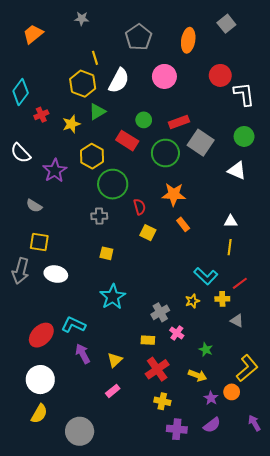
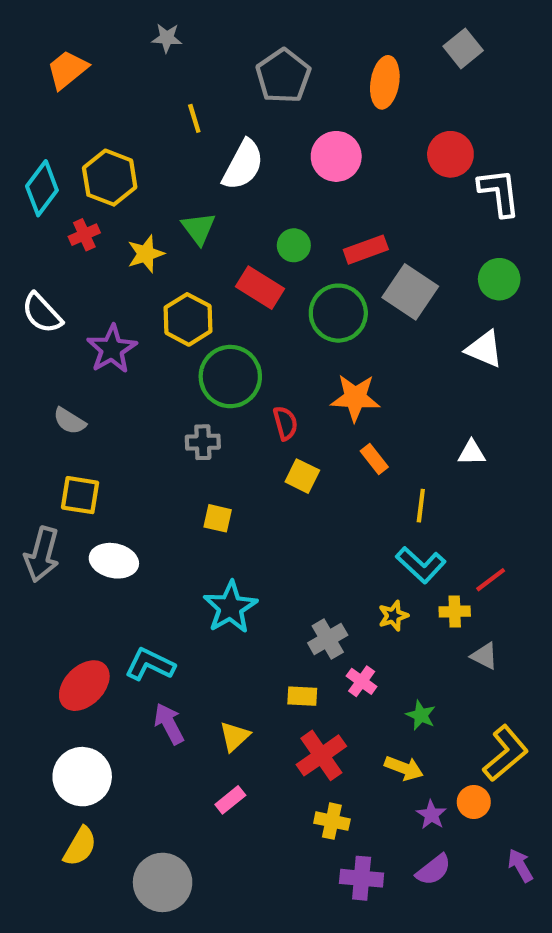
yellow hexagon: (83, 84) -> (110, 178), moved
green triangle: (97, 112) -> (199, 228), turned -36
yellow line: (230, 247) -> (421, 506), moved

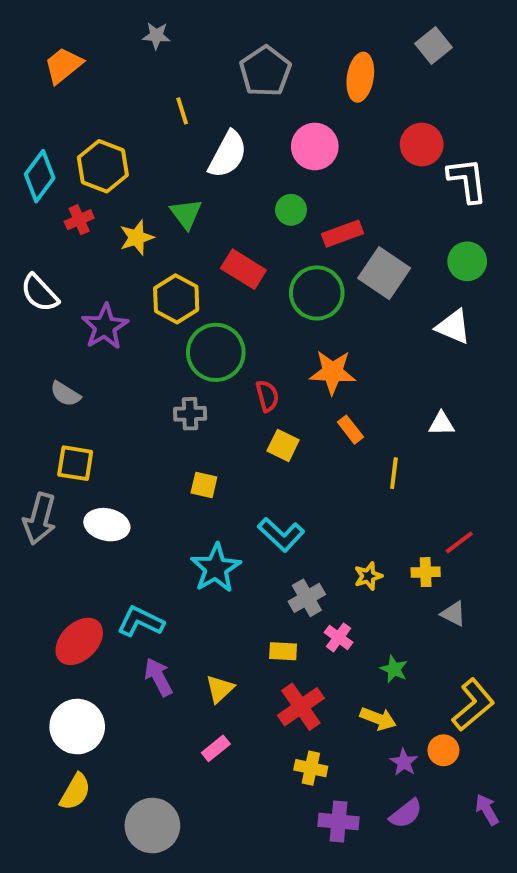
green circle: (294, 245) -> (291, 210), moved
cyan L-shape: (421, 565) -> (281, 534), moved

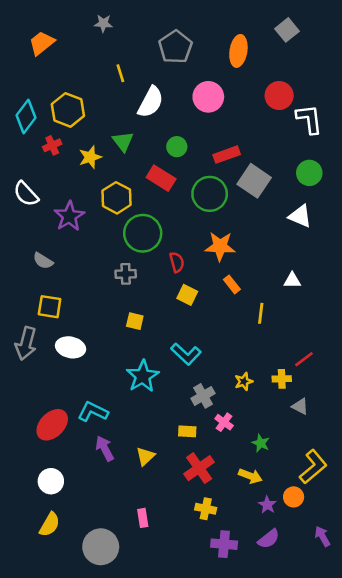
green circle: (291, 210) -> (177, 147), moved
white circle: (77, 727) -> (51, 481), size x0.7
pink rectangle: (216, 748) -> (143, 518), moved, turned -60

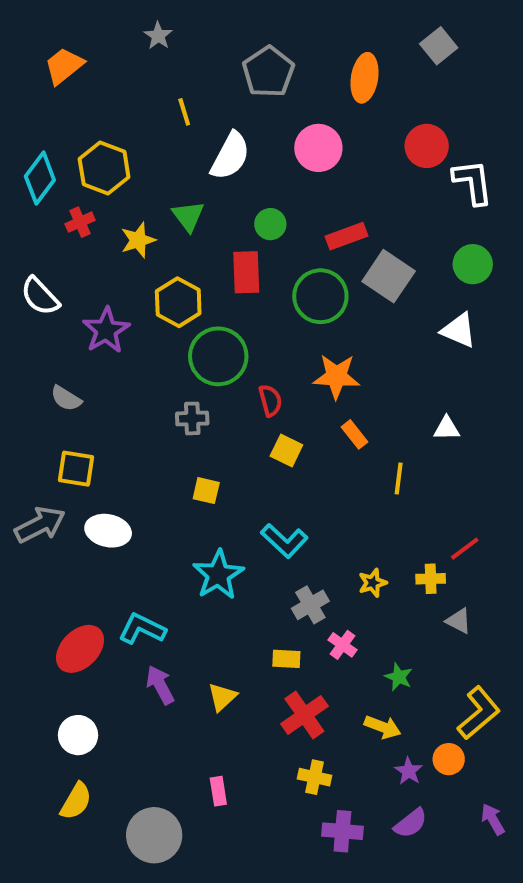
gray star: (103, 23) -> (158, 36), turned 30
red rectangle: (161, 178) -> (246, 272), turned 56
gray arrow: (26, 343) -> (40, 525), turned -132

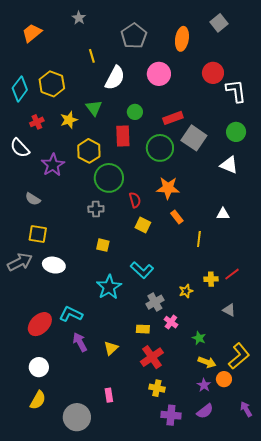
red cross: (80, 222) -> (37, 122), moved
yellow cross: (431, 579) -> (211, 279), moved
yellow arrow: (383, 727) -> (207, 362), moved

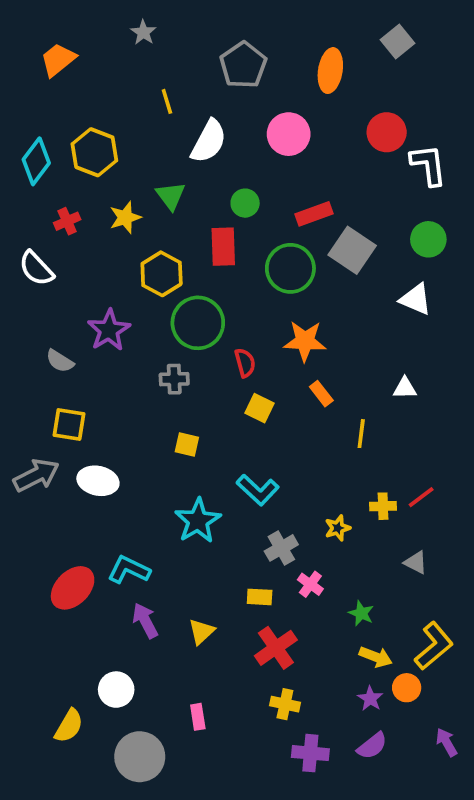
purple star: (53, 165) -> (109, 330), moved
white circle: (39, 367) -> (116, 690), moved

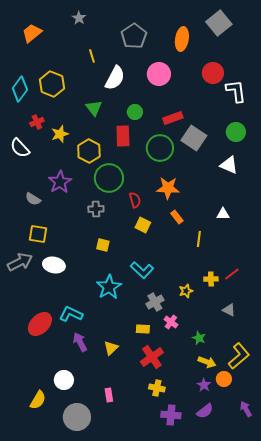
gray square: (398, 41) -> (219, 23), size x1.4
yellow star: (125, 218) -> (60, 134), moved

